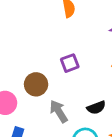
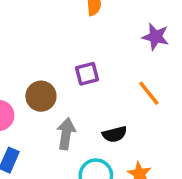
gray arrow: (59, 111) -> (66, 134), turned 35

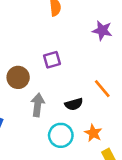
orange line: (149, 93) -> (102, 89), moved

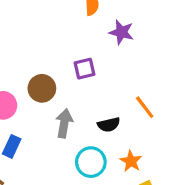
purple star: (102, 31) -> (121, 32), moved

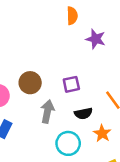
purple square: (84, 69) -> (71, 84), moved
orange star: (131, 161) -> (102, 133), moved

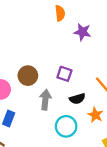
purple square: (71, 84) -> (64, 74), turned 35

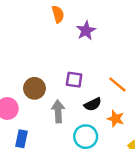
purple star: (82, 32) -> (86, 31), turned -30

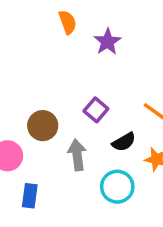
purple square: (74, 80) -> (96, 110), turned 36

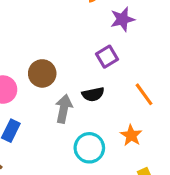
purple square: (96, 110) -> (107, 57), moved
black semicircle: (124, 142) -> (93, 94), moved

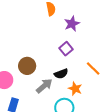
gray arrow: (64, 109) -> (44, 86), turned 48
orange star: (131, 135) -> (75, 89), moved

